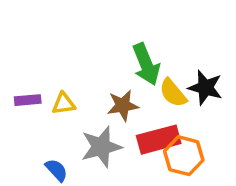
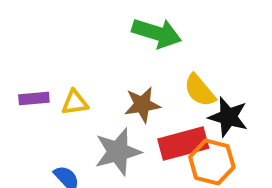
green arrow: (146, 64) -> (157, 33), moved, turned -51
black star: (205, 88) -> (228, 117), moved

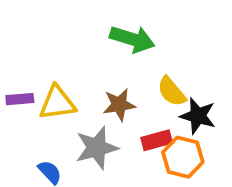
yellow triangle: (75, 103) -> (57, 103), size x1.5
red rectangle: (183, 144) -> (157, 140), size x0.7

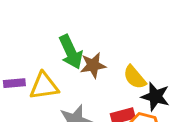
green arrow: (132, 39) -> (71, 52), moved, turned 48
brown star: (119, 105) -> (93, 65), moved

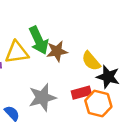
yellow triangle: (44, 86) -> (17, 52), moved

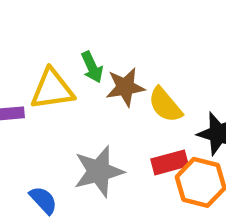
green arrow: (39, 40) -> (92, 67), size x0.6
yellow semicircle: (91, 61) -> (165, 105), moved

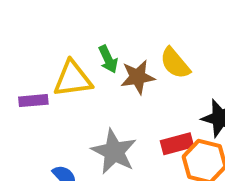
yellow semicircle: (165, 105) -> (175, 63), moved
gray star: (99, 171) -> (114, 152), turned -30

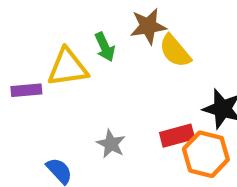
brown star: (138, 77) -> (148, 26), moved
gray star: (114, 152) -> (111, 144), size x0.6

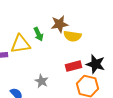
yellow semicircle: (175, 51) -> (72, 36), turned -42
red rectangle: (177, 136) -> (73, 66), moved

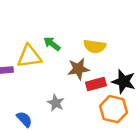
brown star: (59, 24) -> (78, 69), moved
green arrow: (38, 34) -> (52, 44), turned 152

